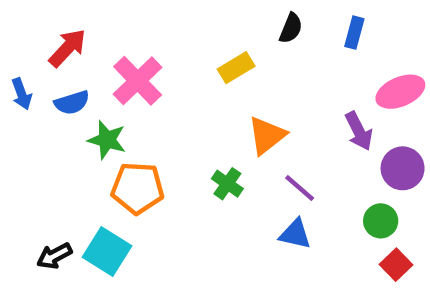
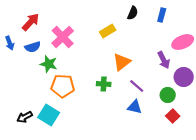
green cross: (227, 184) -> (104, 84), turned -32
green circle: (381, 221) -> (168, 95), moved
red square: (396, 265) -> (173, 116), moved

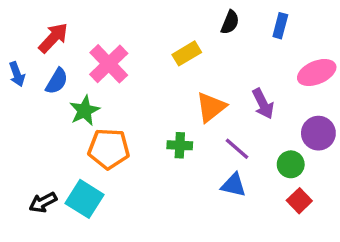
blue semicircle: (33, 47) -> (57, 81), turned -42
purple arrow: (164, 60) -> (263, 104), moved
green star: (49, 64) -> (84, 111), turned 30

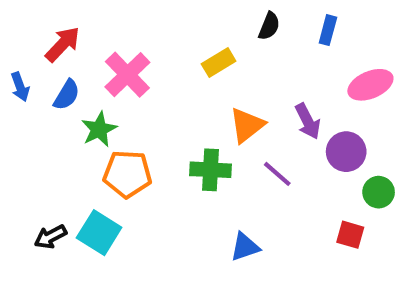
purple circle: (318, 133) -> (346, 152), moved
green cross: (180, 145) -> (210, 170), size x1.4
green circle: (291, 164) -> (379, 192), moved
blue triangle: (234, 185) -> (245, 247), moved, turned -32
red square: (299, 201) -> (350, 235), turned -30

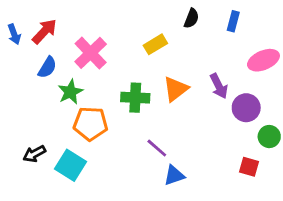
blue arrow: (20, 87) -> (14, 34), moved
green cross: (210, 170) -> (135, 98), moved
purple line: (277, 174) -> (157, 148), moved
black arrow: (50, 237) -> (34, 154), moved

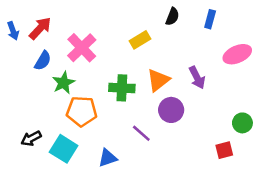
purple circle: (246, 108) -> (171, 110), moved
red square: (249, 167) -> (224, 150), turned -30
blue triangle: (174, 175) -> (108, 158), moved

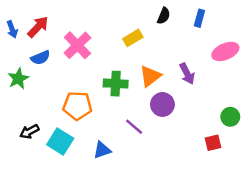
blue semicircle: (43, 61) -> (40, 58), turned 36
green star: (64, 83) -> (18, 79), moved

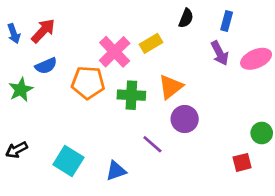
pink cross: (77, 45) -> (115, 52), moved
purple arrow: (187, 74) -> (220, 53), moved
orange pentagon: (77, 106) -> (88, 83), moved
black arrow: (29, 132) -> (17, 150), moved

